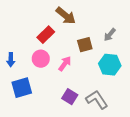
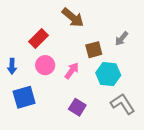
red rectangle: (46, 35) -> (39, 39), moved
cyan hexagon: (110, 65) -> (108, 74), moved
gray L-shape: (97, 100) -> (123, 104), moved

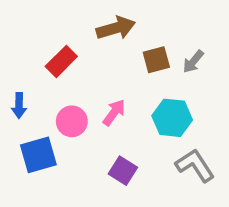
brown arrow: (73, 18) -> (116, 28), turned -55
brown square: (94, 50) -> (156, 60), moved
pink circle: (45, 65) -> (72, 121), moved

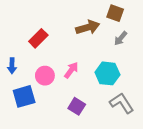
brown arrow: (116, 28) -> (88, 27), moved
brown square: (156, 60) -> (115, 13), moved, turned 35

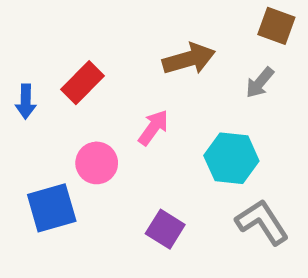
brown square: (115, 13) -> (276, 26), moved
blue arrow: (12, 66) -> (26, 102), moved
pink arrow: (71, 70) -> (153, 128), moved

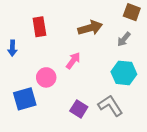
red rectangle: (82, 83) -> (39, 27), moved, turned -54
cyan hexagon: (231, 158) -> (124, 73), moved
gray L-shape: (262, 222) -> (110, 106), moved

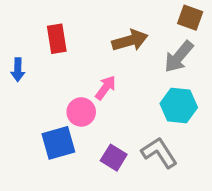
gray arrow: (124, 39) -> (179, 57), size x1.5
pink circle: (46, 77) -> (81, 112), moved
blue square: (25, 99) -> (58, 143), moved

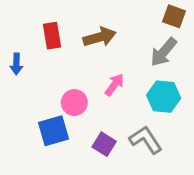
brown arrow: (130, 40) -> (100, 37), moved
pink arrow: (106, 88) -> (114, 85), moved

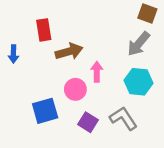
brown arrow: (100, 37) -> (69, 51), moved
pink arrow: (114, 85) -> (97, 72), turned -36
pink circle: (74, 103) -> (75, 89), moved

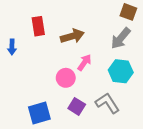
brown arrow: (69, 51) -> (72, 36), moved
pink arrow: (97, 72) -> (84, 62), turned 35
blue square: (45, 111) -> (39, 113), moved

